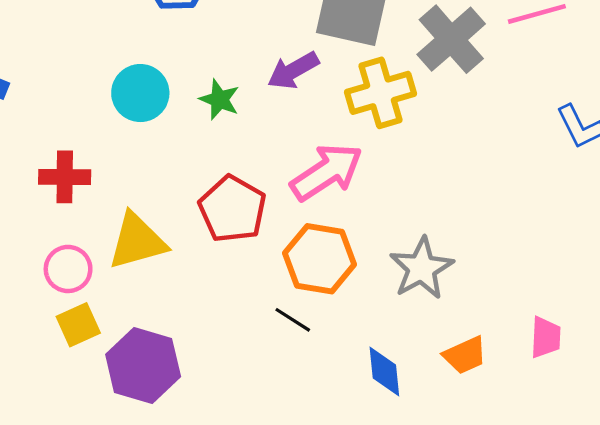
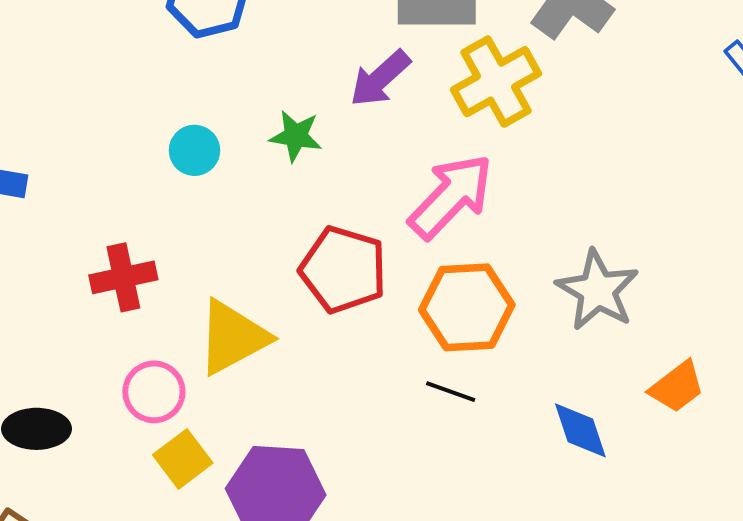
cyan circle: (140, 93) -> (194, 150), size x0.7

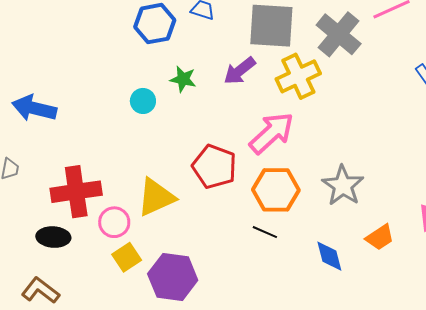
green star: (296, 136) -> (183, 79), moved
red cross: (123, 277) -> (76, 192), moved, size x1.5

